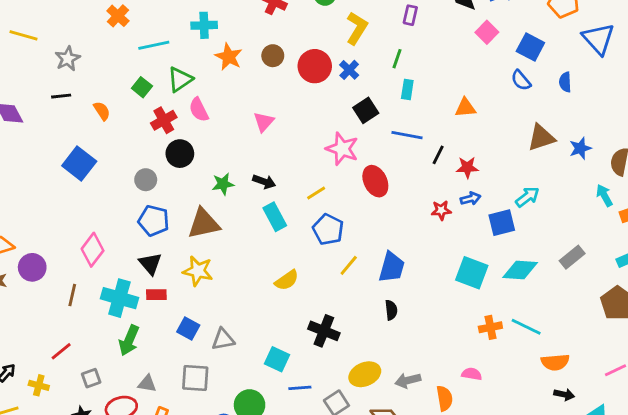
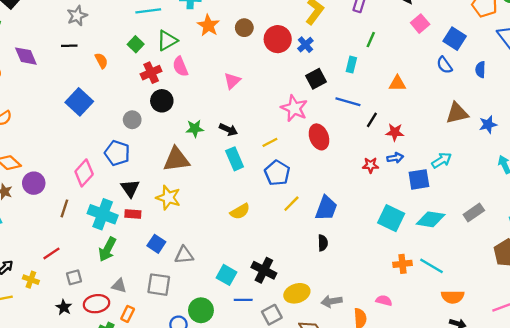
green line: (397, 59) -> (371, 40), moved
blue pentagon: (154, 221) -> (117, 153), moved
black cross: (324, 331) -> (264, 270), moved

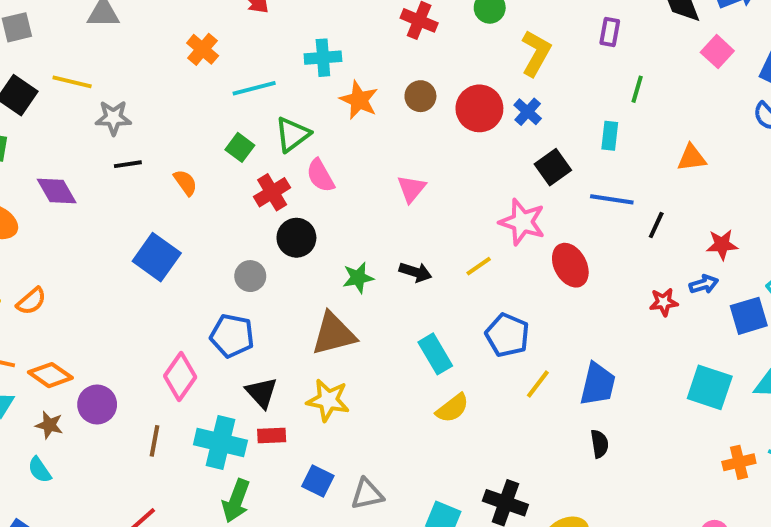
gray star: (77, 16) -> (113, 118), moved, turned 30
red star: (395, 132) -> (722, 245), moved
yellow line: (270, 142) -> (479, 266), moved
cyan rectangle: (235, 159) -> (435, 354), moved

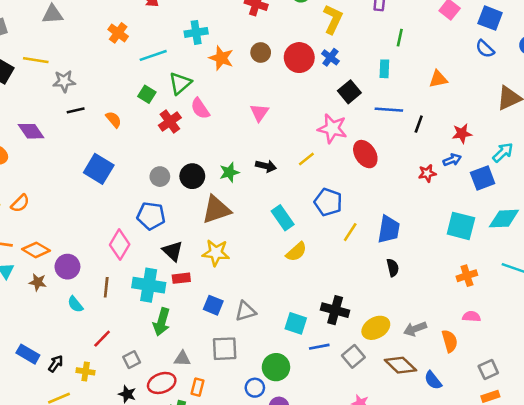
black circle: (296, 238) -> (192, 176), moved
orange cross: (739, 462) -> (467, 276), moved
cyan semicircle: (40, 470) -> (75, 304), moved

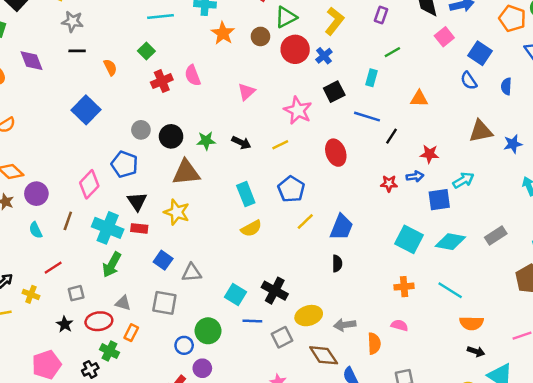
green line: (400, 38) -> (392, 52), turned 35
green triangle: (180, 83) -> (286, 17), moved
pink star: (332, 129) -> (298, 110), moved

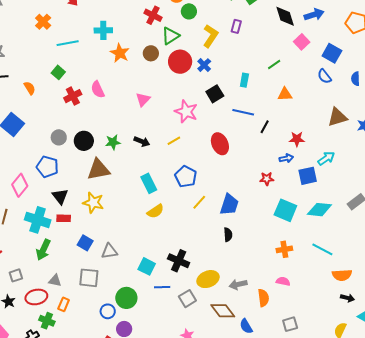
purple rectangle: (381, 15) -> (236, 26), moved
green line: (392, 52) -> (274, 65), moved
red star: (389, 183) -> (267, 179), moved

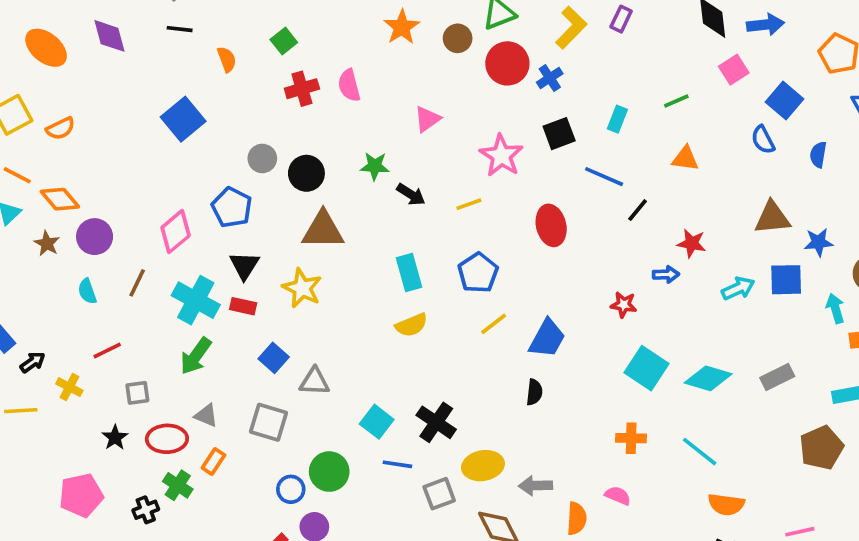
green star: (113, 142) -> (375, 166), moved
blue square: (308, 176) -> (786, 280), moved

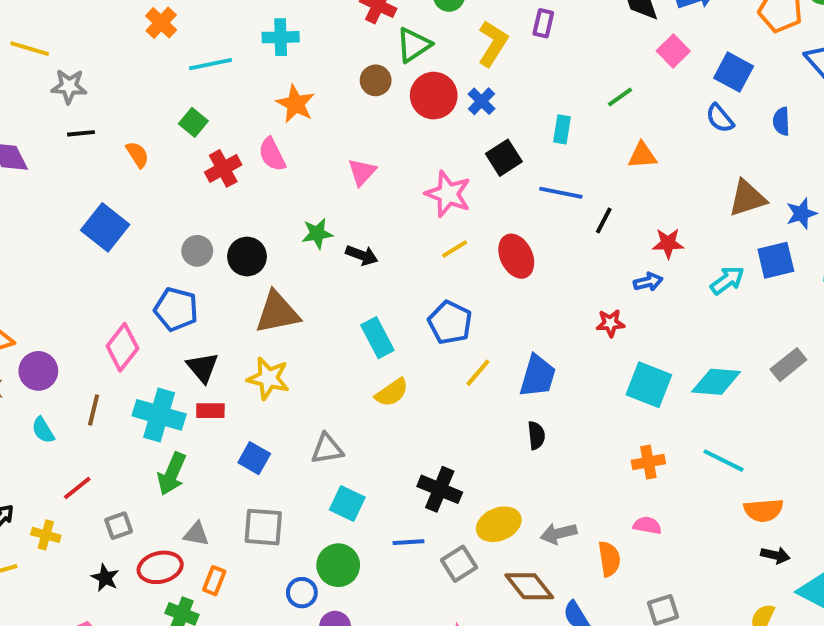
orange star: (402, 27) -> (295, 104), moved
yellow line: (469, 204) -> (455, 249), moved
gray triangle: (314, 381) -> (327, 449), moved
cyan square: (377, 422) -> (347, 503), moved

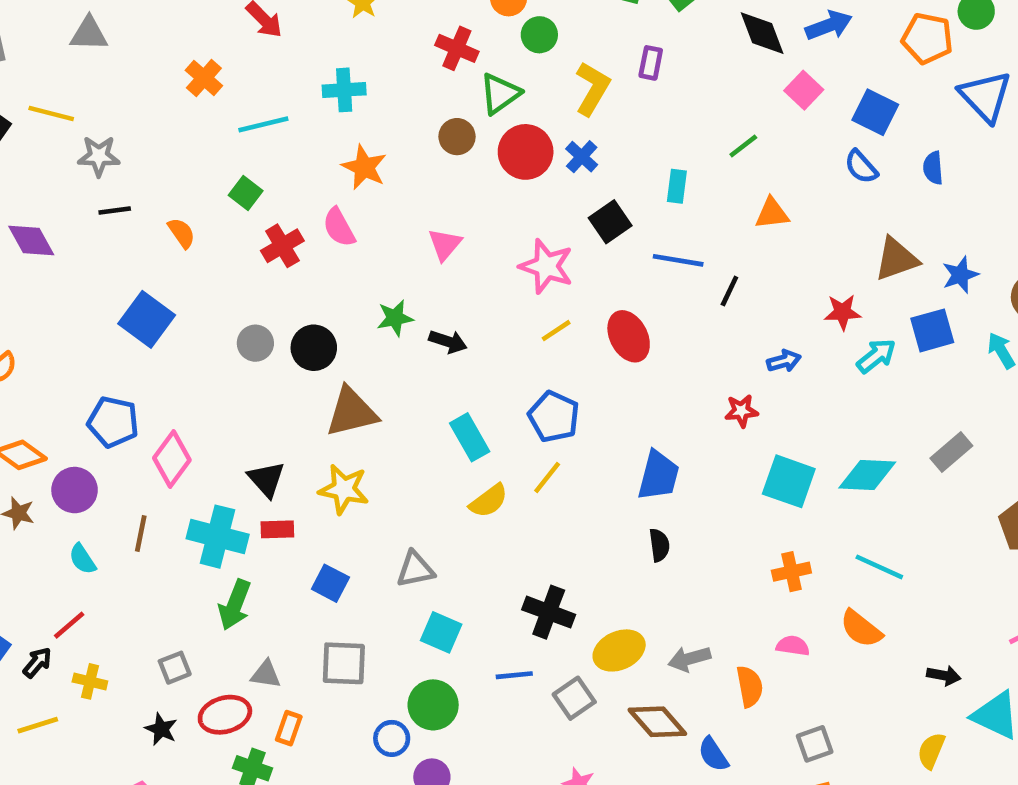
red star: (668, 243) -> (843, 312), moved
blue pentagon: (176, 309) -> (113, 422), moved
yellow line: (478, 373) -> (547, 478), moved
red line: (77, 488) -> (69, 625), moved
orange semicircle: (763, 510) -> (861, 629), moved, turned 45

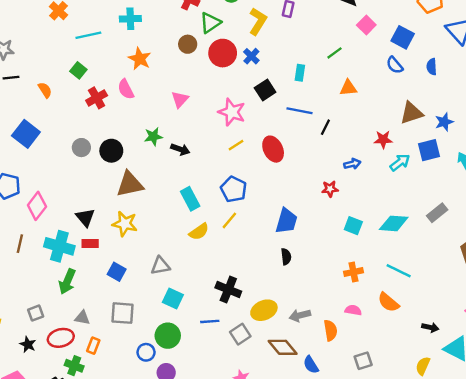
cyan square: (789, 481) -> (353, 226), size x0.7

